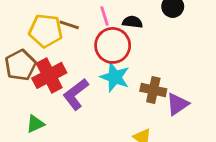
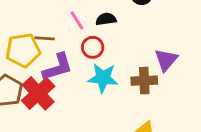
red circle: (113, 45) -> (93, 47), size x0.6
purple L-shape: (76, 94) -> (58, 67), moved, turned -144
purple triangle: (177, 104) -> (166, 60), moved

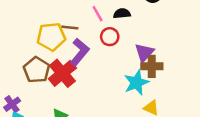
purple triangle: (166, 60) -> (144, 53), moved
purple L-shape: (58, 67) -> (80, 52), turned -36
cyan star: (103, 78) -> (136, 83), moved, turned -30

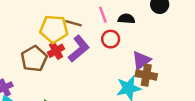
red cross: (62, 73) -> (56, 51), moved, size x0.6

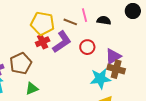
brown line: (74, 23) -> (70, 22), moved
red circle: (111, 39) -> (87, 47), moved
brown pentagon: (34, 59) -> (21, 63), moved

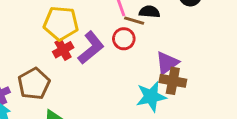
brown line: (70, 22) -> (134, 21), moved
red circle: (87, 47) -> (124, 39), moved

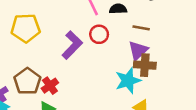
brown line: (134, 21) -> (141, 28), moved
yellow pentagon: (61, 23) -> (26, 28), moved
red cross: (63, 50) -> (50, 86), moved

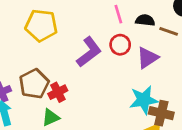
brown line: (141, 28) -> (169, 31), moved
purple triangle: (138, 50) -> (147, 58), moved
brown cross: (145, 65) -> (161, 113), moved

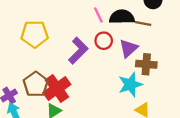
black semicircle: (145, 20) -> (122, 17), size x1.5
red cross: (58, 92) -> (57, 89), size x1.6
brown cross: (161, 113) -> (146, 64), moved

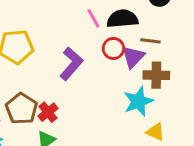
brown line: (143, 23) -> (150, 41), moved
red circle: (104, 41) -> (113, 48), moved
red cross: (57, 89) -> (48, 112), size x0.6

